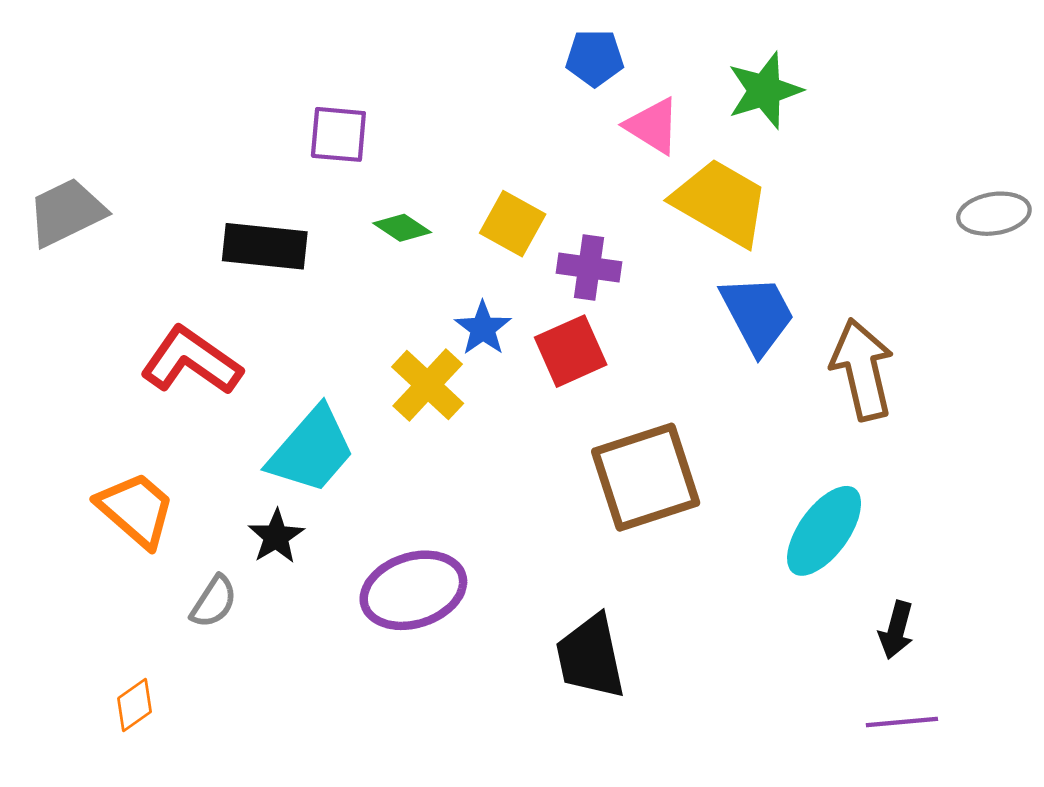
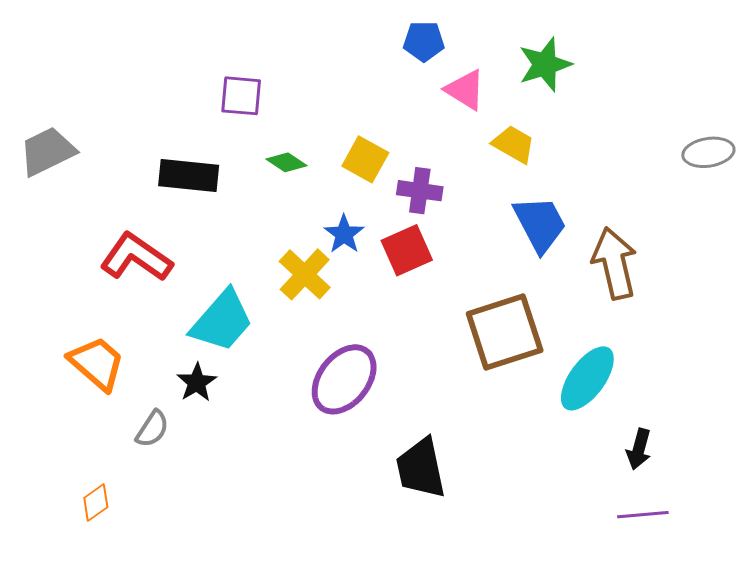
yellow trapezoid: (721, 202) -> (514, 144), size x0.6
brown square: (646, 477) -> (505, 332), moved
purple ellipse: (413, 590) -> (344, 379), moved, turned -34

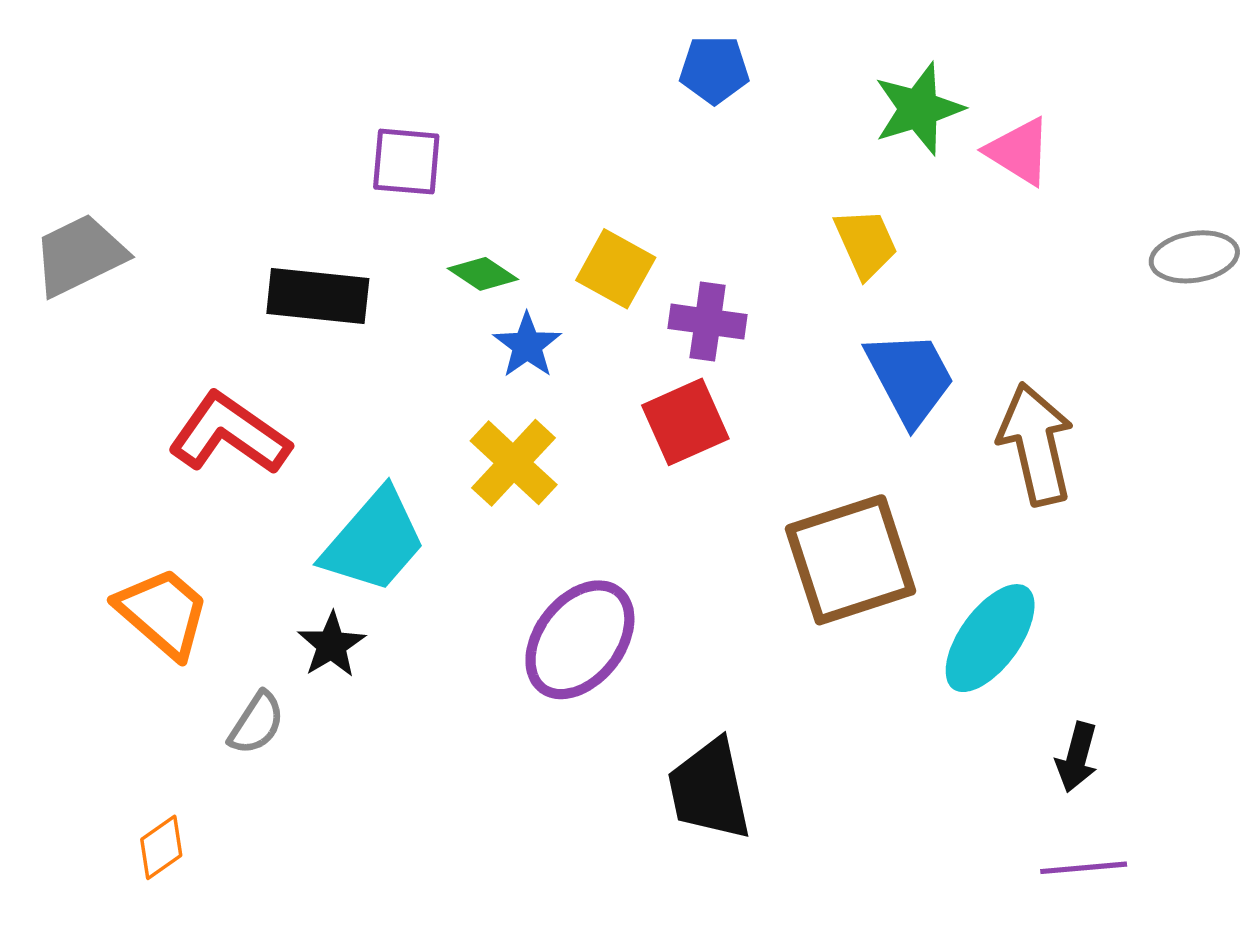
pink triangle: (465, 90) -> (1019, 151), moved
yellow trapezoid: (514, 144) -> (866, 243), turned 36
blue star: (344, 234) -> (527, 345), moved

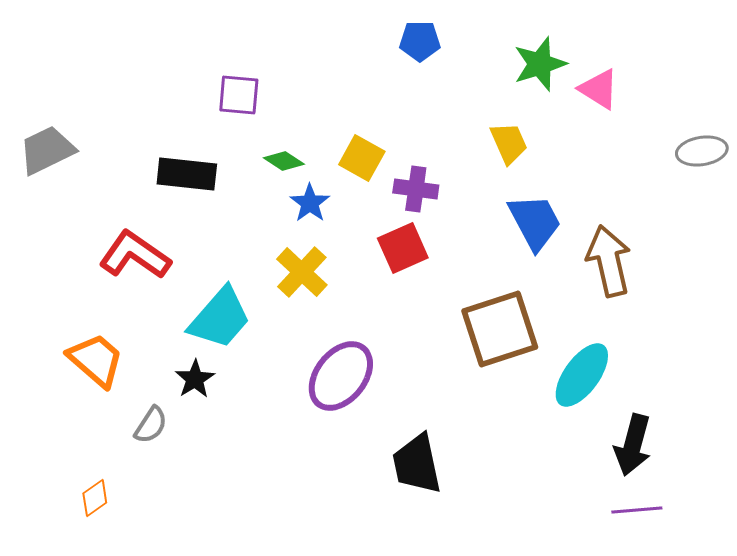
black arrow: (1077, 757) -> (633, 445), size x1.5

